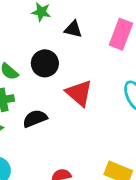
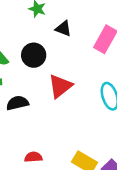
red triangle: (79, 93) -> (60, 86), turned 32

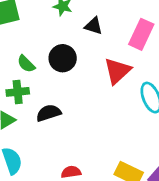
red triangle: (60, 86) -> (117, 71), moved

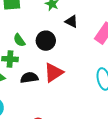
red triangle: (117, 71) -> (54, 73), moved

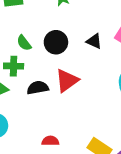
black triangle: (71, 21) -> (94, 41), moved

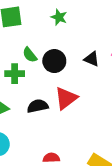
green semicircle: (24, 43) -> (30, 55), moved
green cross: (14, 66) -> (15, 74), moved

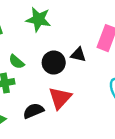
green star: (59, 17) -> (38, 19), size x1.5
black circle: (54, 61) -> (54, 63), moved

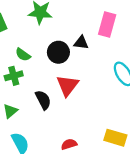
black semicircle: (33, 111) -> (43, 100), turned 90

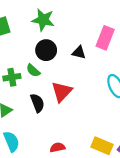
black circle: (58, 52) -> (46, 50), moved
green semicircle: (23, 55) -> (33, 71), moved

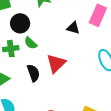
black circle: (46, 50) -> (20, 23), moved

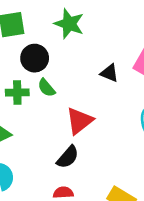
black semicircle: (33, 73) -> (68, 157), moved, turned 54

